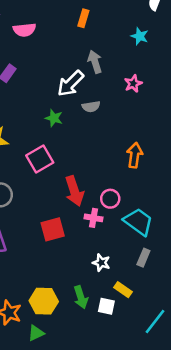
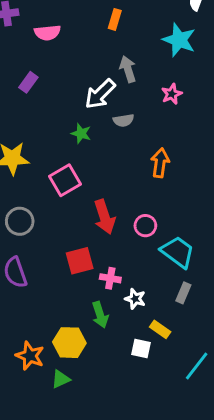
cyan star: (140, 36) -> (179, 40), size x1.6
orange arrow: (135, 155) -> (160, 163), moved
pink cross: (94, 218) -> (110, 278), moved
green arrow: (81, 297) -> (100, 315), moved

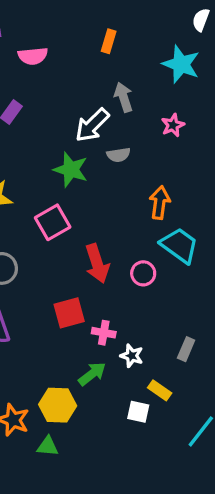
green star: (81, 133) -> (71, 170), size x1.5
cyan trapezoid: (178, 252) -> (179, 245), moved
green arrow: (100, 315) -> (92, 374), turned -110
green triangle: (61, 379) -> (48, 446), turned 30

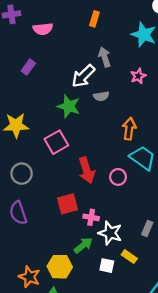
white star: (132, 356) -> (110, 233), size x1.5
white square: (138, 412) -> (107, 266), moved

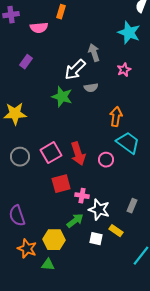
orange rectangle: (94, 19) -> (61, 12), moved
pink square: (56, 142) -> (51, 153), moved
purple semicircle: (18, 213) -> (17, 216), moved

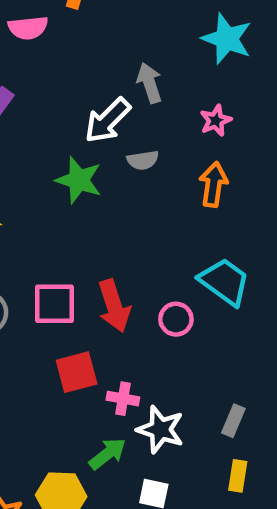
orange arrow: (116, 117) -> (213, 184), moved
pink square: (51, 153) -> (55, 304), turned 30
yellow rectangle: (116, 231) -> (238, 476), moved, turned 64

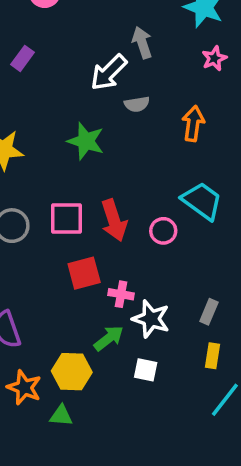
pink star: (216, 120) -> (214, 58), moved
green star: (79, 180) -> (86, 141), moved

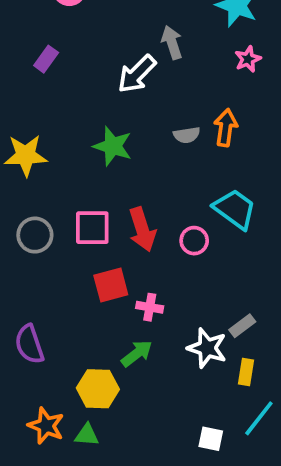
gray semicircle: (137, 104) -> (187, 135), moved
gray rectangle: (209, 312) -> (242, 326), turned 30
white star: (151, 319) -> (207, 348), moved
white square: (146, 370) -> (211, 439), moved
orange star: (24, 387) -> (46, 426), moved

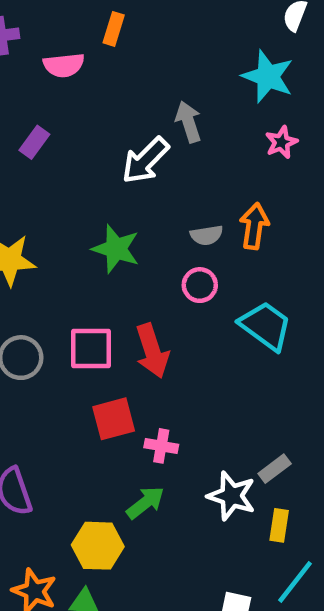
pink circle: (194, 241) -> (200, 285), moved

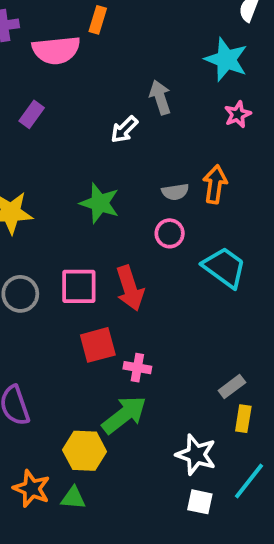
pink semicircle: (64, 65) -> (56, 50), size x1.4
white arrow: (145, 160) -> (124, 129), size x0.7
white star: (232, 496) -> (196, 455), moved
green arrow: (145, 503) -> (124, 415), size x1.4
yellow rectangle: (279, 525) -> (243, 419), moved

